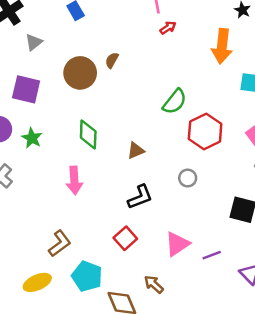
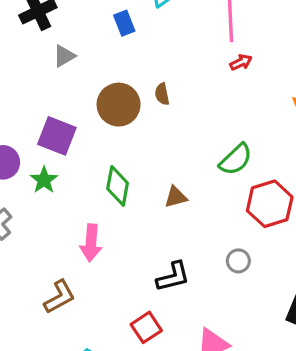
brown semicircle: (112, 60) -> (162, 94), turned -49
purple square: (26, 89) -> (57, 136), moved
brown triangle: (136, 151) -> (176, 197), moved
brown L-shape: (60, 243) -> (60, 297), moved

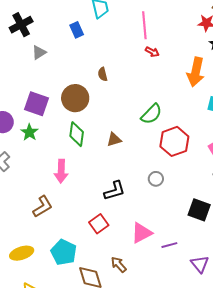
red arrow: (241, 62) -> (152, 52), turned 56
brown circle: (119, 105) -> (75, 98), moved

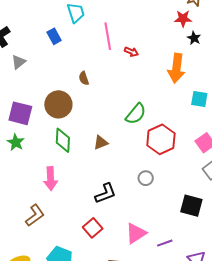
pink line: (144, 25) -> (108, 36), moved

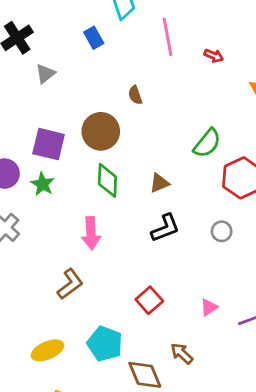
red arrow: (131, 52) -> (214, 56), moved
black L-shape: (105, 193) -> (165, 228), moved
pink triangle: (136, 233) -> (209, 307), size x0.6

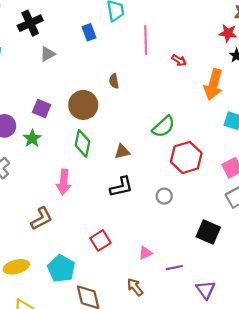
purple square: (49, 144) -> (42, 108), size x0.7
brown arrow: (182, 353) -> (135, 287), moved

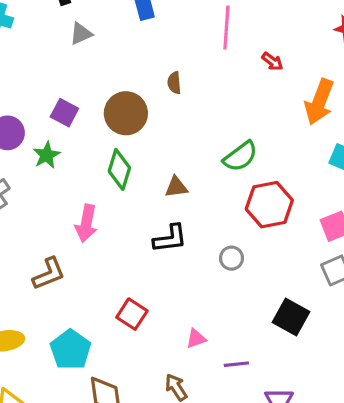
red square: (100, 240) -> (132, 314), turned -30

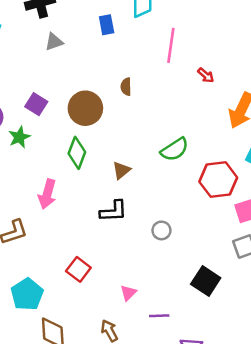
brown triangle: (176, 187) -> (121, 170), turned -36
red hexagon: (269, 205) -> (218, 180), moved
pink triangle: (196, 339) -> (128, 293), turned -30

